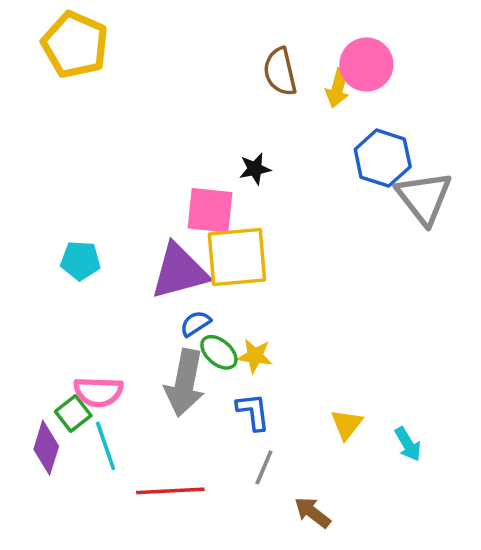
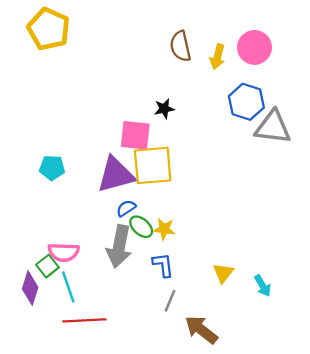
pink circle: (366, 64) -> (254, 47), moved
gray triangle: (424, 198) -> (273, 127), turned -45
red line: (170, 491) -> (84, 320), moved
brown arrow: (312, 512) -> (201, 330), size x1.4

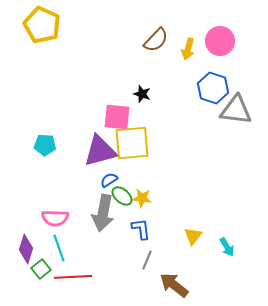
brown semicircle: (180, 46) -> (156, 40), turned -124
black star: (164, 109) -> (142, 94), turned 30
green square: (47, 266) -> (41, 269), moved

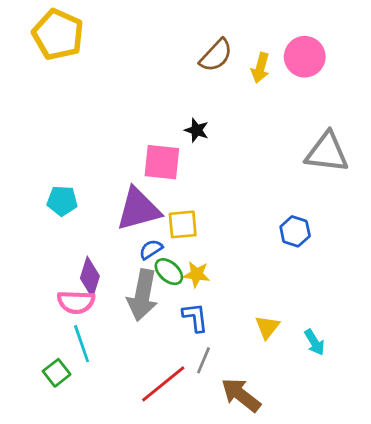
blue hexagon: (213, 88) -> (295, 231), moved, size x0.7
yellow square: (132, 143) -> (183, 224), moved, size x0.6
purple diamond: (26, 249) -> (90, 277), moved
red line: (73, 277) -> (163, 384), moved, turned -36

